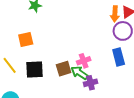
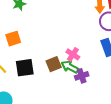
pink cross: (84, 61) -> (73, 54), turned -32

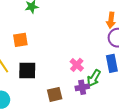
brown square: (54, 64) -> (55, 94), moved
green arrow: (70, 67) -> (94, 78), moved, turned -96

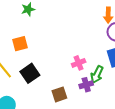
pink cross: (77, 65) -> (79, 63), turned 32
black square: (27, 70) -> (30, 73), turned -30

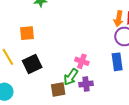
pink cross: (79, 63) -> (82, 61), turned 32
green arrow: (97, 74) -> (71, 77), moved

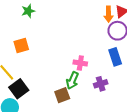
black square: (32, 64) -> (19, 89), moved
purple cross: (86, 84) -> (101, 84), moved

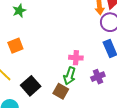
black square: (19, 89) -> (31, 86), moved
brown square: (62, 95) -> (61, 91), turned -35

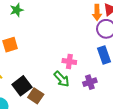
green arrow: (70, 76) -> (62, 79), turned -66
brown square: (61, 91) -> (36, 96), moved

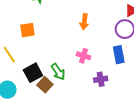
orange arrow: (97, 12) -> (84, 22), moved
green arrow: (62, 79) -> (58, 72), moved

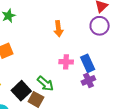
blue rectangle: (119, 55) -> (88, 63), moved

